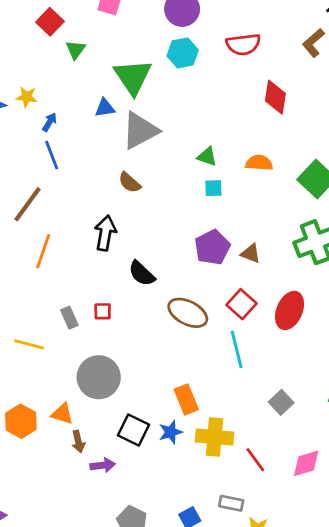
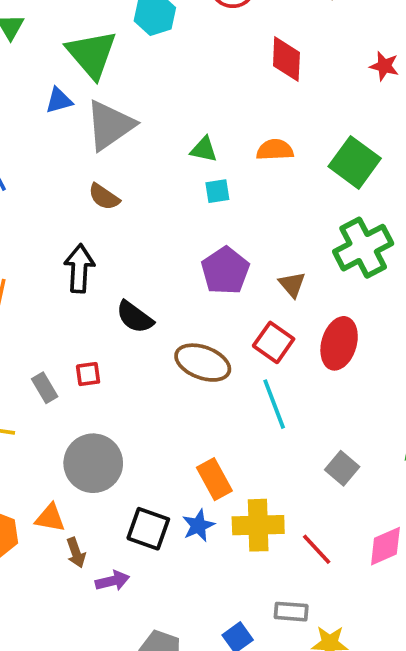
brown triangle: (251, 253) -> (292, 285), moved, turned 35

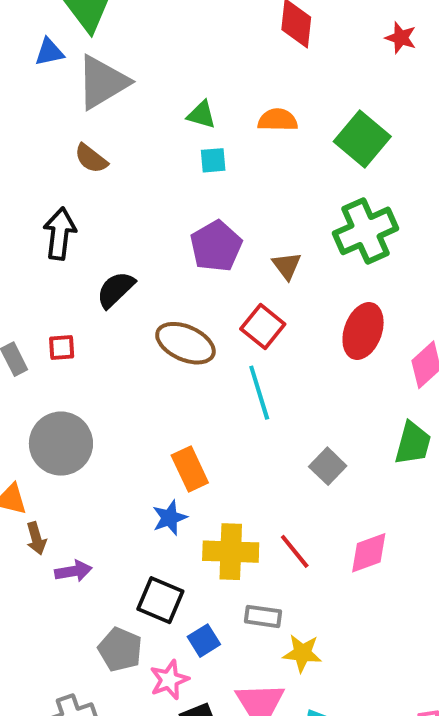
black semicircle: (135, 317) -> (116, 290), turned 96
red ellipse: (339, 343) -> (363, 331), moved
yellow cross: (258, 525) -> (231, 552), moved
black square: (148, 529) -> (160, 600), moved

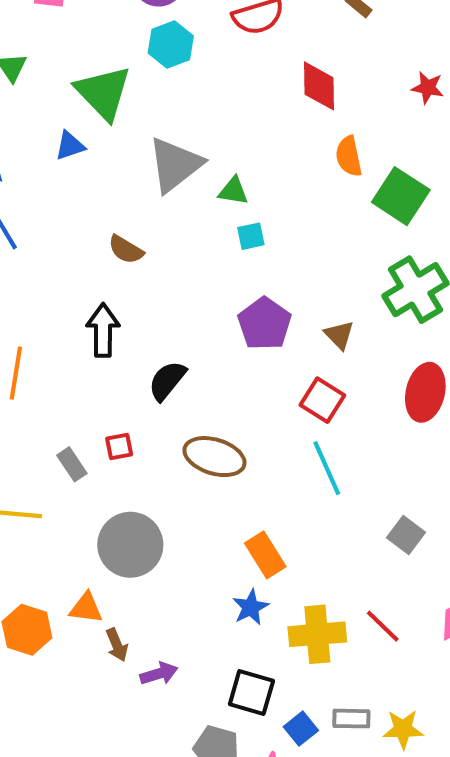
gray triangle: (102, 82) -> (175, 165), moved
orange semicircle: (278, 120) -> (349, 156), moved, turned -96
brown ellipse: (185, 343) -> (214, 457), moved
gray rectangle: (263, 616) -> (351, 719), moved

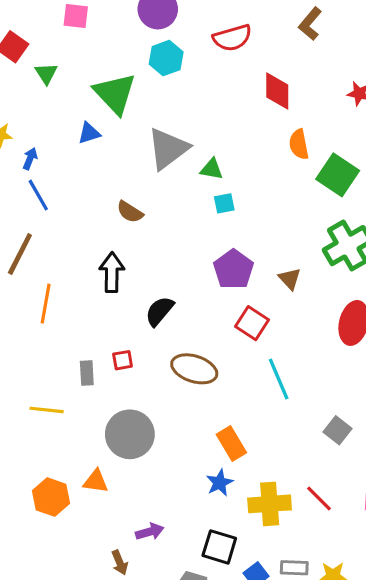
red square: (322, 400) -> (252, 323), moved
gray rectangle: (72, 464) -> (87, 373), turned 30
brown arrow: (117, 645) -> (120, 563), moved

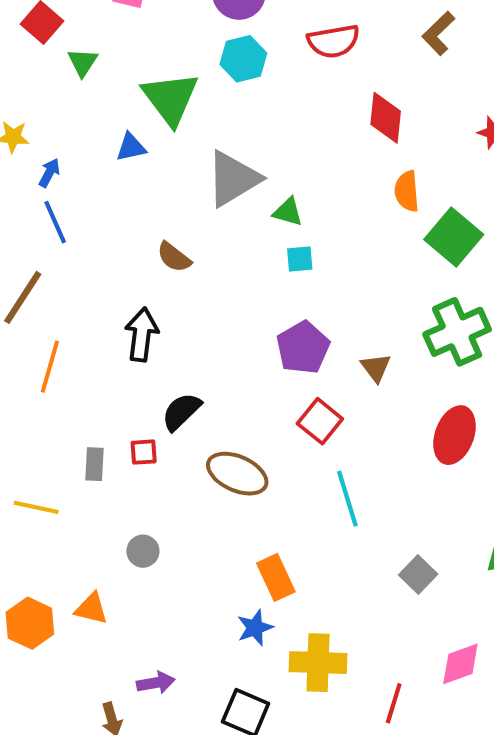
black semicircle: (160, 311) -> (181, 412), moved
gray circle: (130, 434) -> (143, 551), size x0.5
red line: (319, 499) -> (394, 703), moved, turned 56

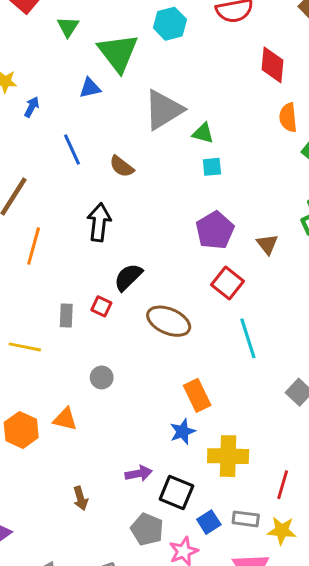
green triangle: (83, 62) -> (68, 27), moved
blue line: (55, 222) -> (72, 149), moved
red square: (144, 452) -> (101, 306), turned 30
purple arrow: (156, 683) -> (139, 473), moved

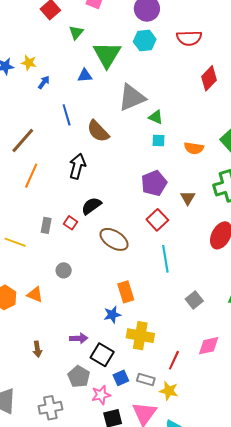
red diamond: (272, 65) -> (209, 78), turned 30
orange semicircle: (288, 117) -> (194, 148), moved, turned -84
brown semicircle: (122, 166) -> (98, 131), size x1.4

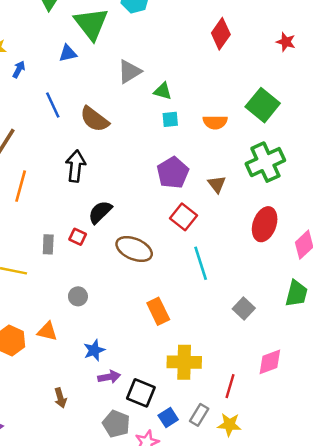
gray triangle: (132, 97) -> (129, 72), size x0.7
blue star: (112, 315) -> (94, 350), moved
gray rectangle: (146, 379) -> (199, 415), turned -66

